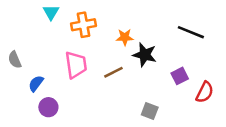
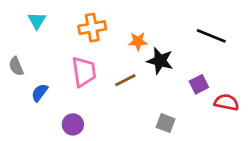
cyan triangle: (51, 12) -> (37, 21), moved
red semicircle: (205, 92) -> (227, 102), turned -105
purple circle: (48, 107) -> (73, 124), moved

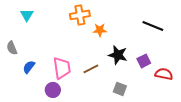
orange cross: (92, 28) -> (80, 15), moved
black star: (160, 61) -> (118, 55), moved
pink trapezoid: (84, 72) -> (62, 68), moved
brown line: (125, 80) -> (91, 69), moved

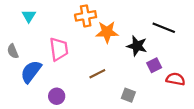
orange star: (100, 30) -> (107, 32), size x1.5
black star: (118, 55) -> (137, 46), moved
blue semicircle: (29, 67) -> (31, 72), size x1.6
pink trapezoid: (62, 68) -> (59, 49), moved

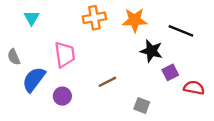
orange star: (107, 32) -> (135, 20), moved
purple circle: (57, 96) -> (62, 96), moved

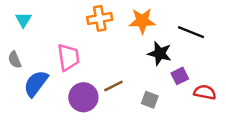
cyan triangle: (31, 18) -> (23, 20), moved
purple circle: (62, 96) -> (83, 97), moved, size x1.5
gray square: (142, 106) -> (150, 100), moved

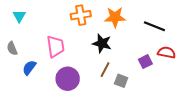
black star: (160, 53) -> (102, 43), moved
blue semicircle: (36, 83) -> (29, 68), size x0.7
brown line: (113, 86) -> (105, 70), moved, turned -35
red semicircle: (205, 92) -> (167, 52), moved

